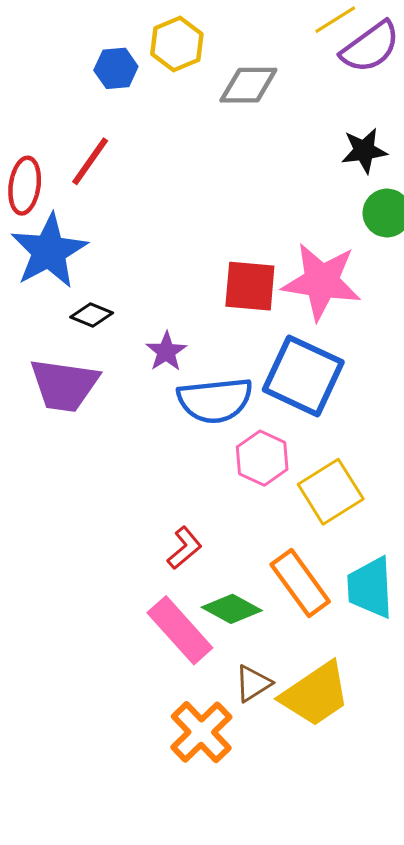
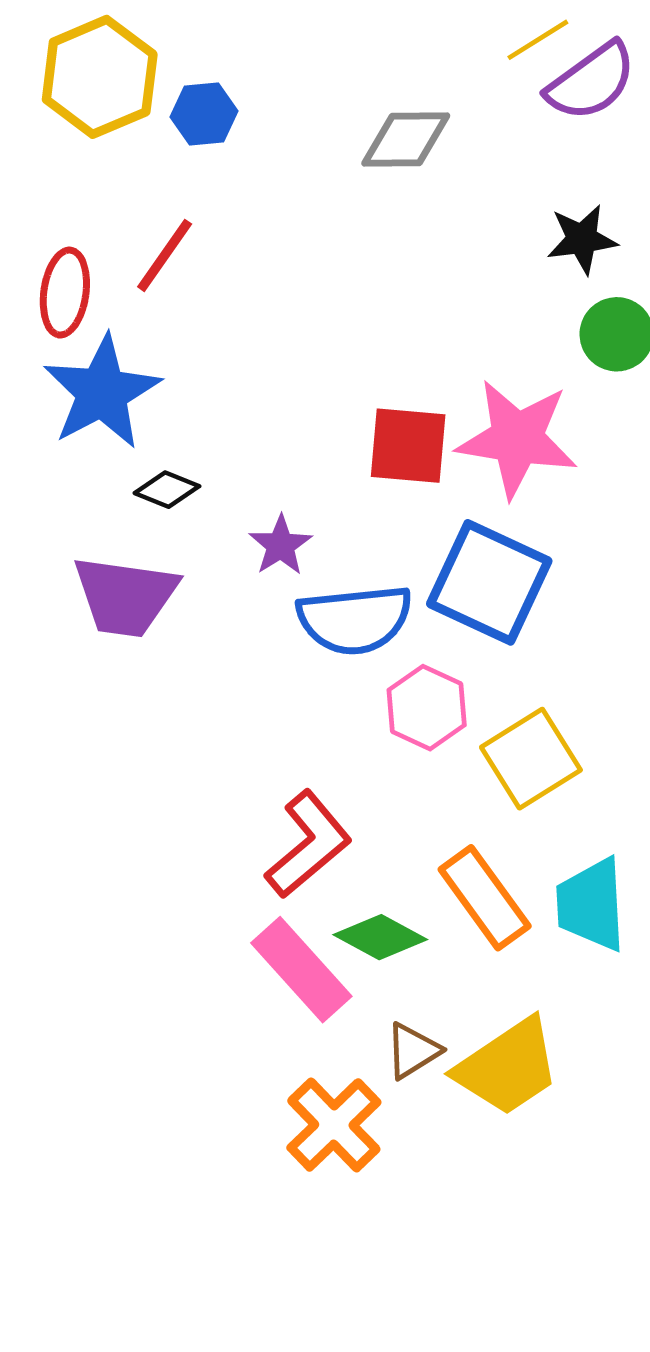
yellow hexagon: (177, 44) -> (100, 77), moved, size x1.4
red L-shape: (185, 548) -> (308, 844), size x1.6

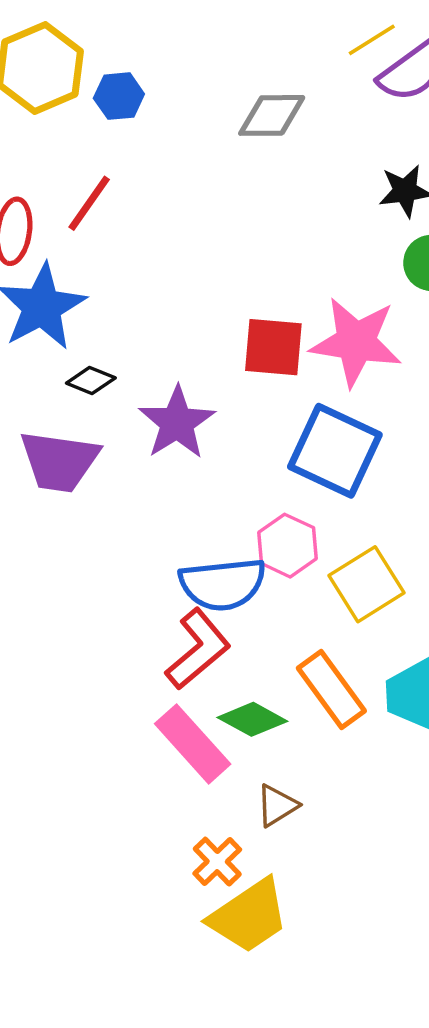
purple star: (281, 545) -> (177, 423), size x1.6
blue semicircle: (355, 619) -> (223, 584), moved
yellow trapezoid: (508, 1067) -> (249, 916), moved
orange cross: (334, 1125) -> (217, 862), size x0.7

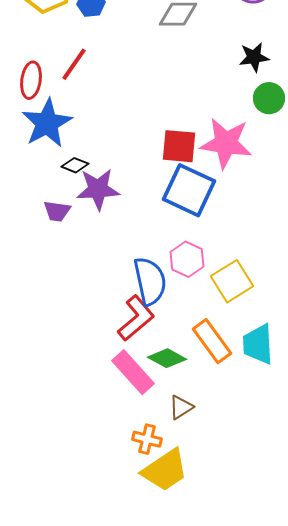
purple star: (177, 423) -> (98, 189), moved, turned 30
blue square: (335, 451) -> (189, 190), moved
purple trapezoid: (59, 461) -> (57, 211), size x0.6
blue semicircle: (223, 584) -> (150, 281), turned -96
orange cross: (217, 862) -> (147, 439), turned -32

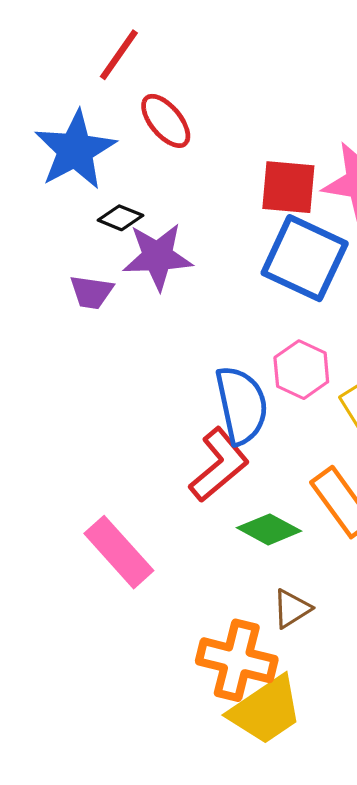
red ellipse: (31, 80) -> (166, 121), moved, turned -48
pink rectangle: (133, 372) -> (119, 552), moved
orange cross: (147, 439) -> (237, 660), size x1.6

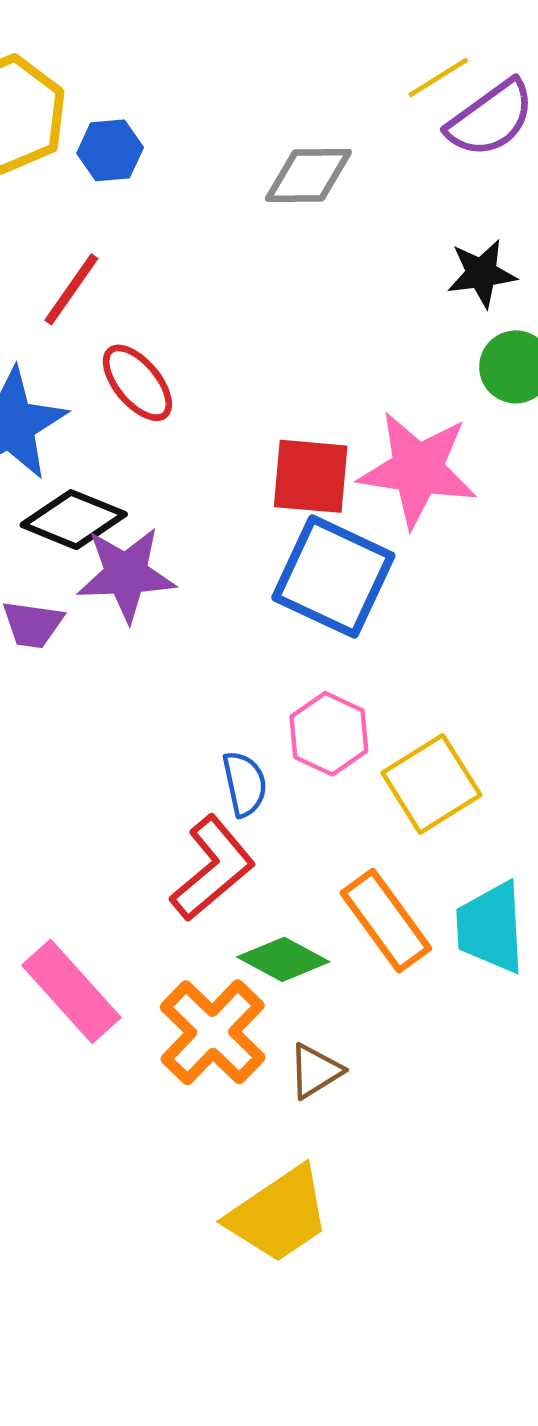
black diamond: (120, 218) -> (74, 520), size x1.6
blue semicircle: (242, 405) -> (245, 784), size x0.6
orange cross: (237, 660) -> (213, 1032), moved, turned 30

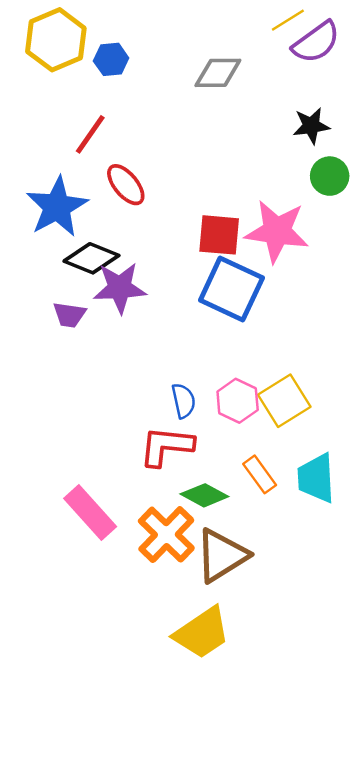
pink hexagon: (329, 734) -> (238, 401), moved
red L-shape: (213, 868) -> (166, 446), turned -134
orange rectangle: (386, 921) -> (260, 474), size x0.7
brown triangle: (315, 1071) -> (222, 555), size x1.8

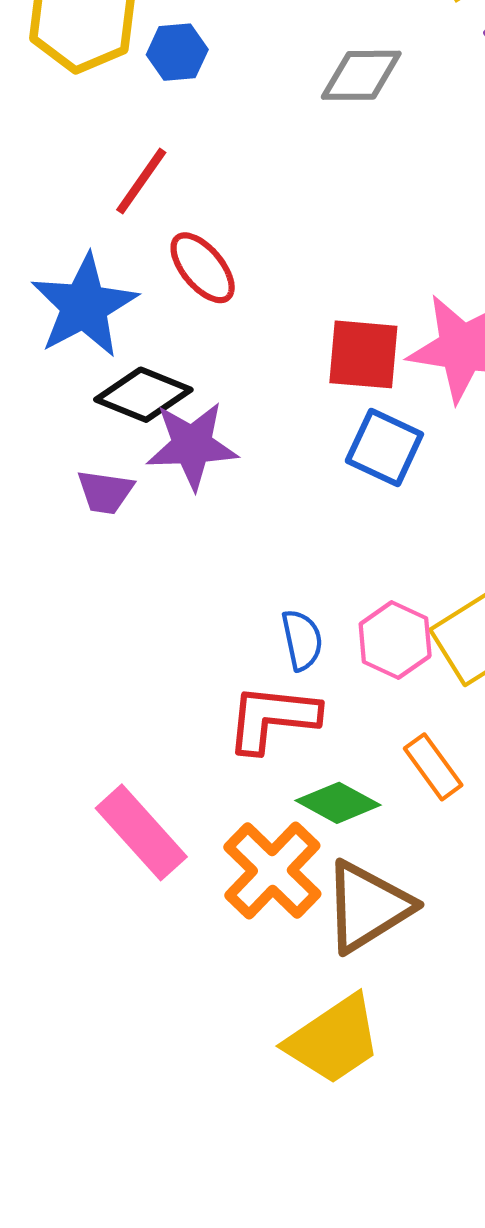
blue square: (231, 289) -> (384, 448), size x0.7

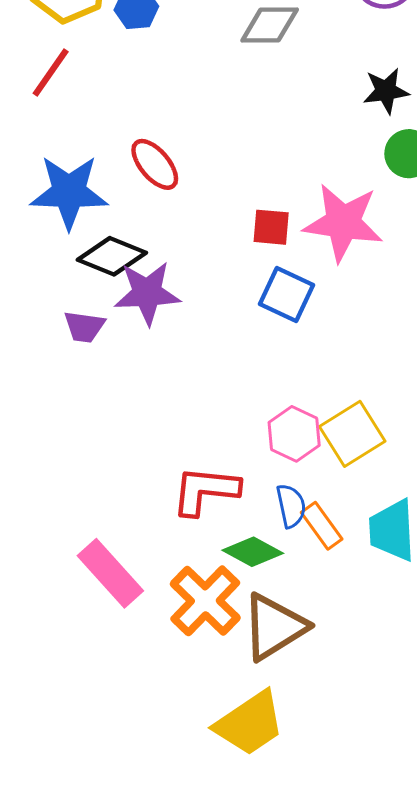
red line: (141, 181) -> (51, 73), moved
blue star: (84, 306) -> (69, 192), turned 30
red square: (363, 354) -> (271, 227), size x0.7
blue semicircle: (302, 640) -> (291, 506), moved

